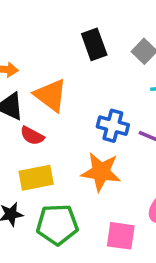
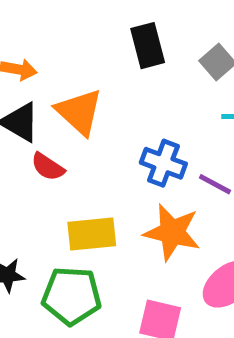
orange star: (101, 172) -> (172, 232), moved
yellow rectangle: (36, 178) -> (92, 234), moved

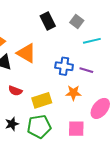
red semicircle: (48, 167) -> (15, 91), moved
orange star: (172, 232) -> (73, 93), size x0.7

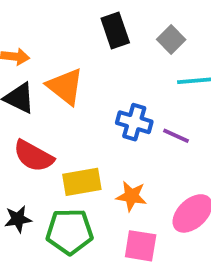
red semicircle: (15, 91) -> (33, 156), size x1.5
orange star: (73, 93) -> (131, 196), moved

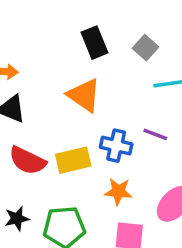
orange triangle: (65, 87) -> (84, 95), moved
blue cross: (134, 122) -> (116, 146), moved
yellow rectangle: (82, 182) -> (73, 160), moved

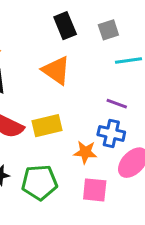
gray square: (146, 48) -> (108, 30), turned 30
blue cross: (116, 146) -> (111, 133), moved

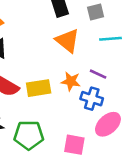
orange triangle: (56, 70) -> (67, 41), moved
orange star: (85, 152) -> (71, 81), moved

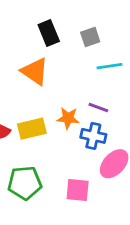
orange triangle: (67, 41) -> (35, 71), moved

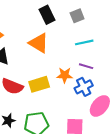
cyan line: (109, 66) -> (84, 42), moved
blue cross: (93, 136) -> (84, 87), turned -36

